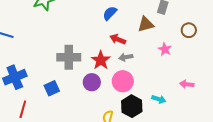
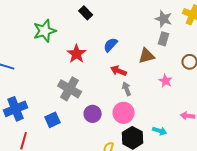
gray cross: (69, 57) -> (70, 89), turned 30
gray arrow: (126, 57) -> (127, 89), turned 80
red star: (101, 60) -> (77, 54), moved

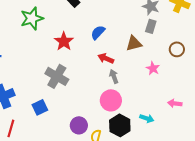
purple circle: (93, 114) -> (79, 125), moved

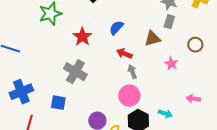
blue square: (40, 107) -> (58, 103), turned 35

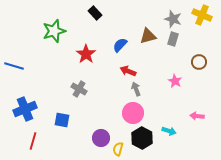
brown triangle: (152, 39) -> (148, 36), moved
gray cross: (75, 72) -> (79, 89), size x0.7

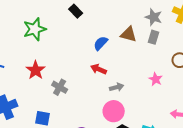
brown triangle: (148, 36) -> (129, 34), turned 30
red star: (86, 54) -> (36, 70), moved
red arrow: (128, 71) -> (99, 69), moved
gray arrow: (136, 89) -> (117, 87), turned 96

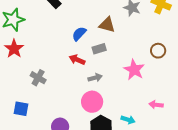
gray rectangle: (154, 37) -> (99, 49), moved, turned 56
red star: (36, 70) -> (14, 49), moved
pink star: (156, 79) -> (134, 70), size x1.5

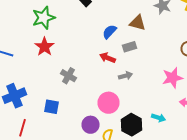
pink star: (134, 70) -> (172, 78), moved, turned 30
pink circle: (92, 102) -> (108, 103), moved

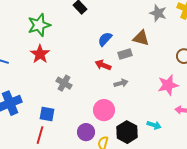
brown triangle: (138, 23) -> (141, 38), moved
red line: (22, 128) -> (40, 135), moved

